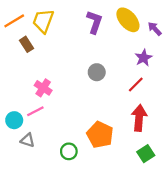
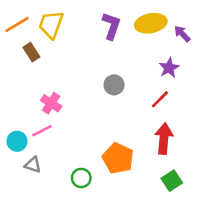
yellow ellipse: (128, 20) -> (151, 23), turned -60

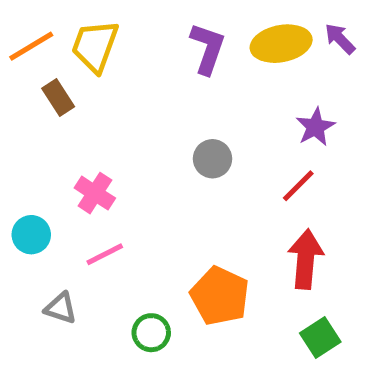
purple arrow: (182, 34) -> (340, 39), moved
pink line: (42, 131) -> (105, 254), moved
cyan circle: (17, 141) -> (31, 235), moved

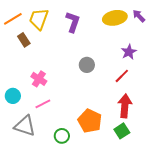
purple L-shape: (208, 49) -> (73, 22), moved
gray triangle: (61, 308) -> (25, 126), size x1.6
green square: (320, 338) -> (122, 131), moved

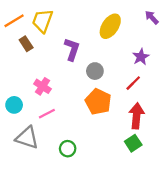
yellow ellipse: (115, 18) -> (110, 26), moved, turned -45
purple L-shape: (73, 22) -> (72, 49), moved
orange pentagon: (90, 121) -> (98, 102), moved

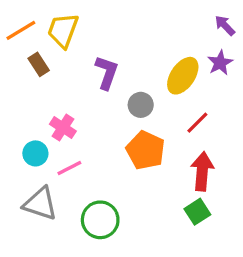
yellow ellipse: (110, 26) -> (183, 76), moved
purple star: (141, 57) -> (220, 63), moved
cyan circle: (14, 105) -> (35, 153), moved
green circle: (68, 149) -> (100, 220), size x1.5

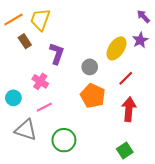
purple L-shape: (107, 72) -> (57, 54), moved
cyan circle: (35, 153) -> (13, 98), moved
green square: (197, 212) -> (125, 150), moved

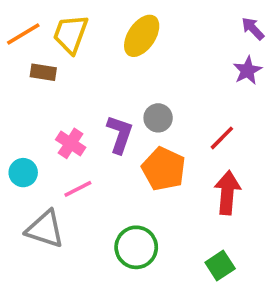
brown rectangle: (25, 41) -> (43, 72), turned -48
yellow ellipse: (117, 48) -> (142, 36), moved
purple L-shape: (57, 54) -> (120, 134), moved
green circle: (64, 140) -> (136, 247), moved

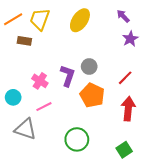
purple arrow: (253, 29) -> (123, 16), moved
purple star: (247, 70) -> (130, 39), moved

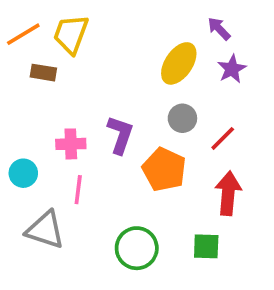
yellow ellipse: (80, 20) -> (179, 63), moved
gray circle: (89, 66) -> (182, 118), moved
pink cross: (40, 81) -> (71, 144), turned -35
pink line: (44, 107) -> (78, 190), turned -56
green square: (124, 150) -> (206, 246), moved, turned 35

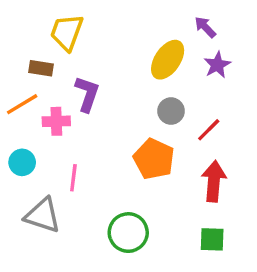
orange line: (23, 34) -> (22, 104), moved
purple L-shape: (120, 135) -> (87, 94), moved
pink cross: (71, 144) -> (56, 121), moved
green square: (206, 246) -> (212, 239), moved

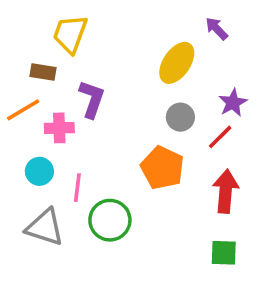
purple star: (217, 65) -> (233, 103), moved
cyan circle: (22, 162) -> (39, 171), moved
green circle: (128, 233) -> (110, 220), moved

